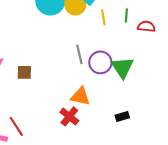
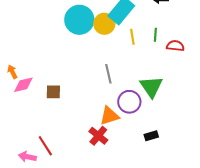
purple circle: (100, 62) -> (129, 102), moved
orange triangle: (80, 96) -> (109, 116), turned -30

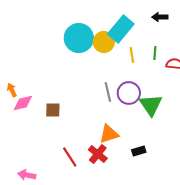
purple circle: (129, 102) -> (129, 93), moved
black rectangle: (151, 136) -> (139, 151), moved
red line: (45, 146) -> (70, 157), moved

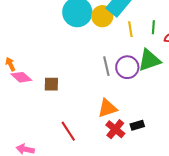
pink diamond: (23, 103) -> (21, 77), turned 55
green triangle: (151, 105) -> (149, 60), moved, turned 45
red cross: (98, 154) -> (115, 129), moved

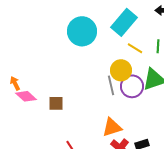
yellow circle: (102, 16) -> (121, 70), moved
yellow line: (130, 29) -> (135, 48), turned -49

